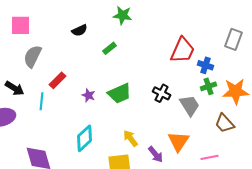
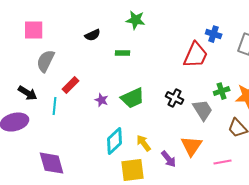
green rectangle: (110, 48) -> (123, 53), turned 40
blue cross: (206, 65) -> (214, 34), moved
cyan diamond: (84, 138) -> (115, 141), moved

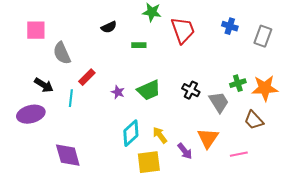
pink square: (34, 30) -> (36, 30), moved
red trapezoid: (196, 55) -> (183, 30), moved, turned -44
gray semicircle: (46, 61) -> (62, 53), turned -50

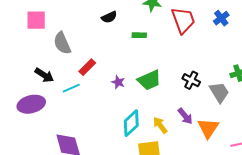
blue cross: (230, 26) -> (221, 18), moved, turned 35
cyan line: (71, 98) -> (71, 88), turned 60
purple arrow: (185, 151) -> (185, 116), moved

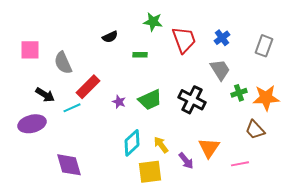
pink square: (36, 20) -> (30, 50), moved
red rectangle: (87, 67) -> (88, 87), size x1.4
black cross: (191, 80) -> (192, 100), size x1.5
gray trapezoid: (219, 92) -> (220, 70), moved
purple arrow: (185, 116) -> (186, 161), moved

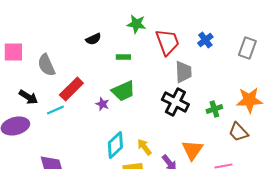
gray trapezoid: (220, 70) -> (183, 72), moved, turned 30
green cross: (239, 93) -> (214, 109), moved
green trapezoid: (150, 100) -> (123, 91), moved

